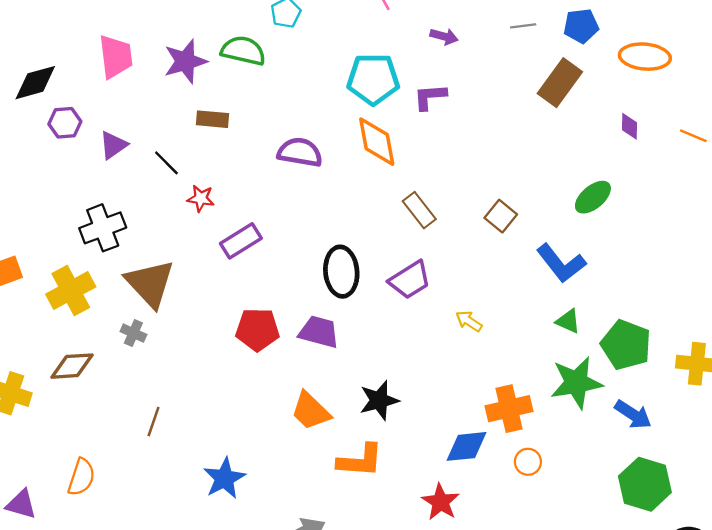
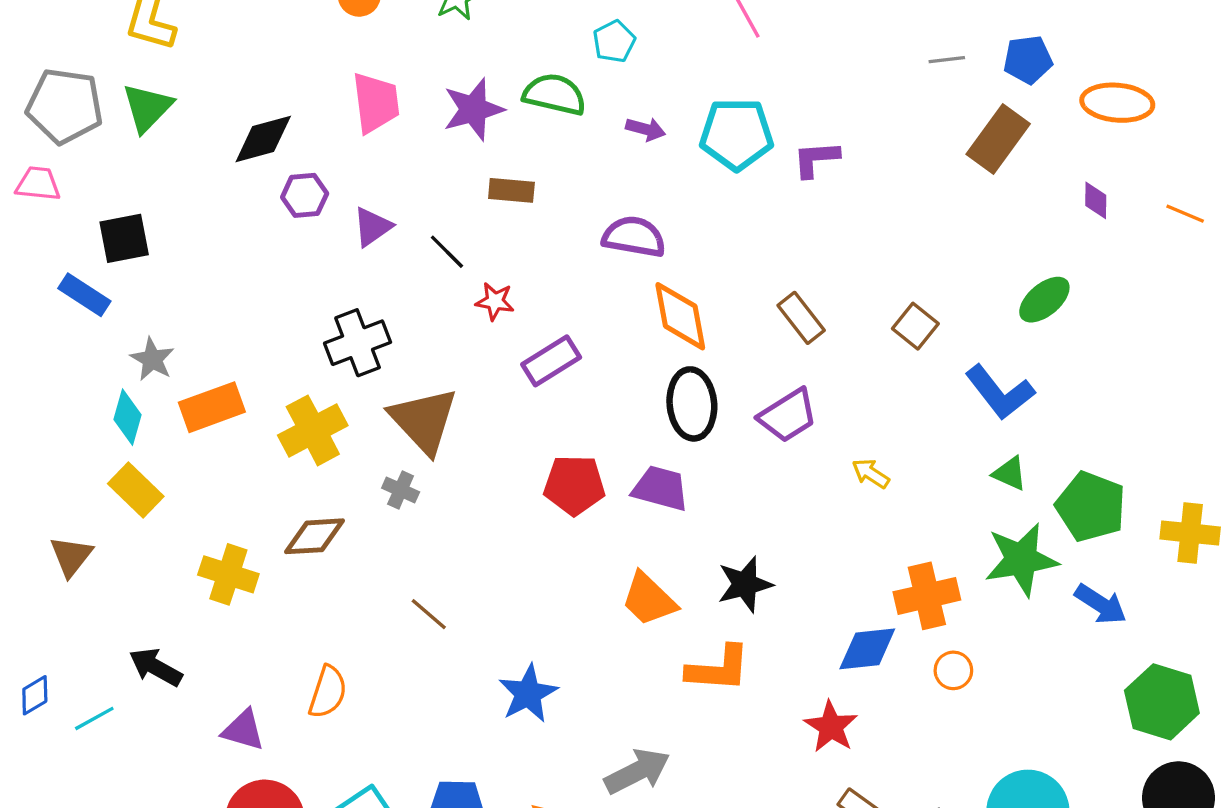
purple arrow: (444, 37) -> (646, 129), moved
orange diamond: (377, 142) -> (680, 316), moved
brown line: (153, 422) -> (429, 614), turned -68
green hexagon: (645, 484) -> (1162, 702), moved

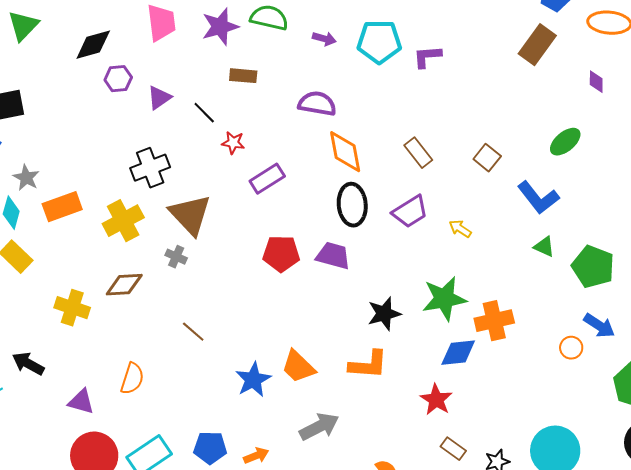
yellow arrow: (871, 473) -> (460, 229), moved
green star: (1021, 560) -> (444, 299), moved
orange trapezoid: (649, 599) -> (298, 367), moved
orange circle: (953, 670) -> (571, 348), moved

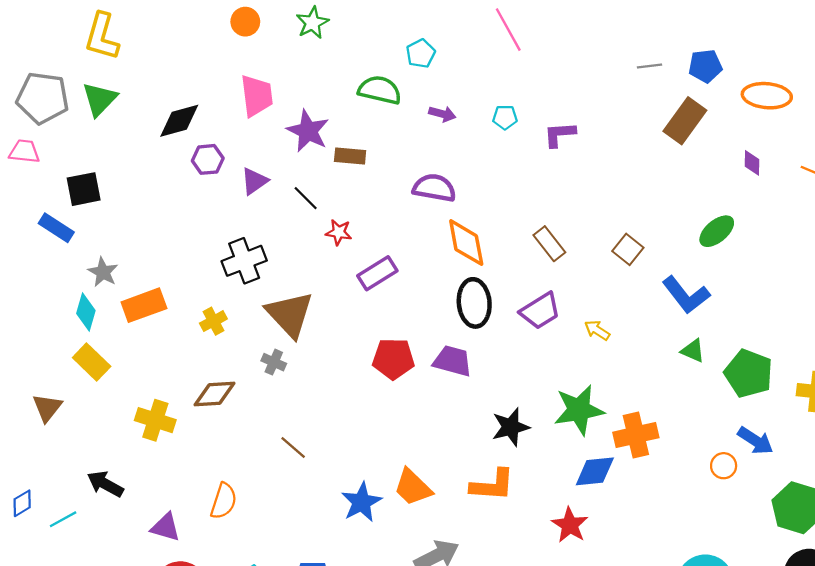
purple star: (220, 27) -> (308, 131), moved, turned -30
cyan pentagon: (379, 42) -> (505, 117), size x0.5
yellow cross: (123, 221) -> (213, 321), size x0.6

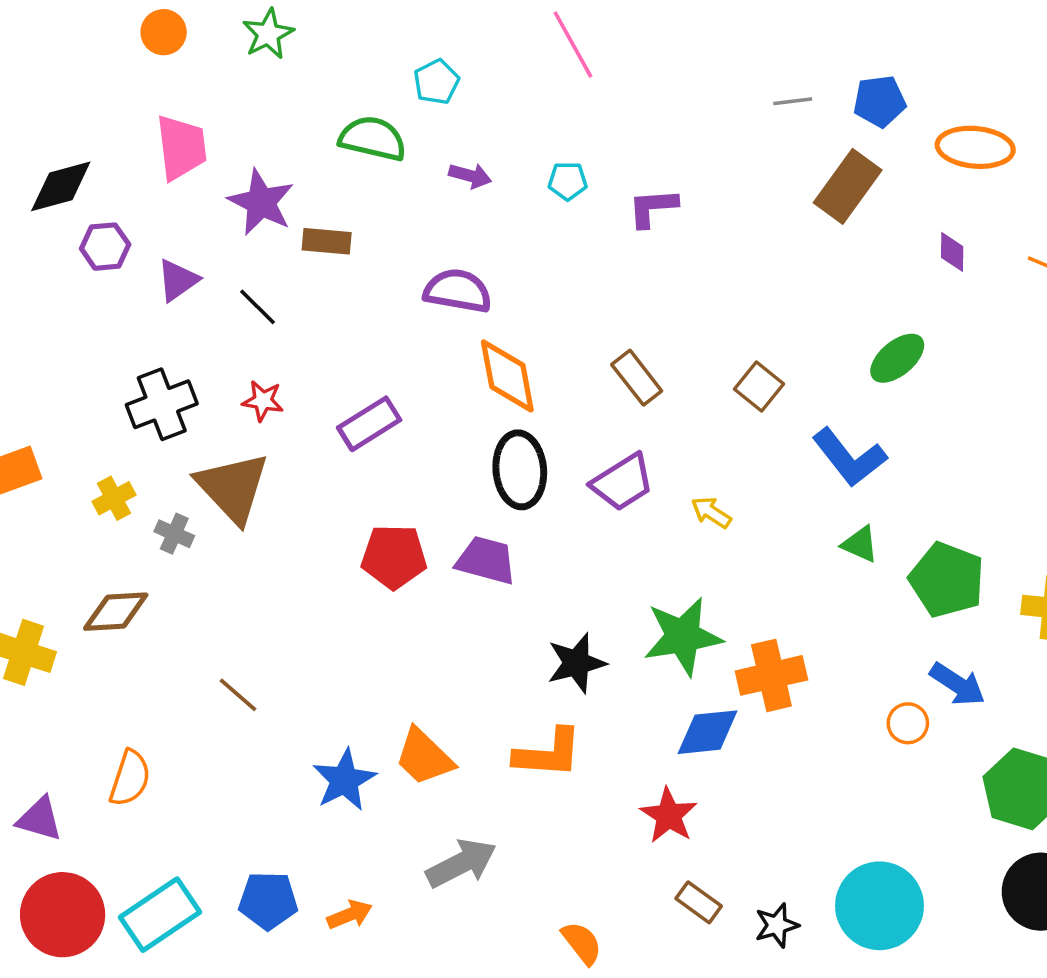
red star: (339, 232) -> (263, 401), moved
gray cross: (274, 362) -> (174, 534), moved

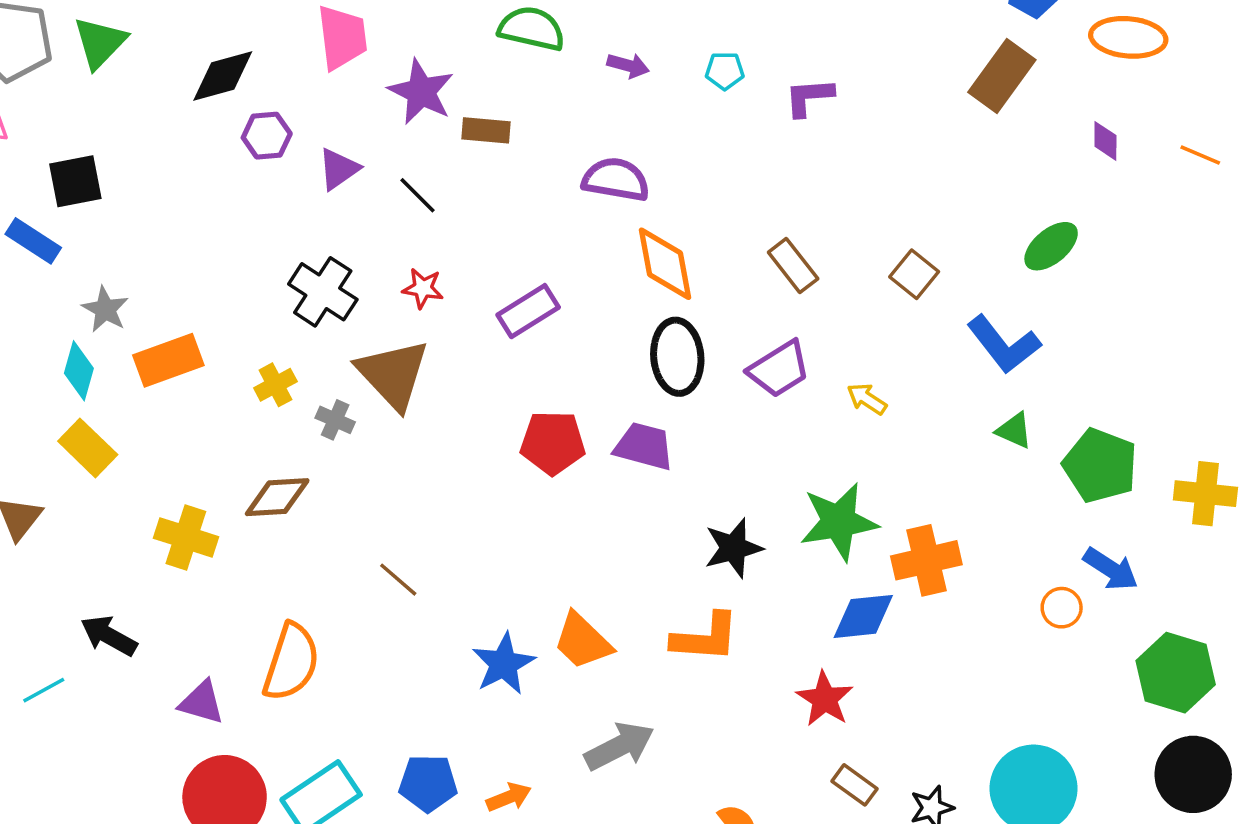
black cross: (162, 404) -> (323, 292), turned -36
orange semicircle: (130, 778) -> (291, 662), size x1.4

